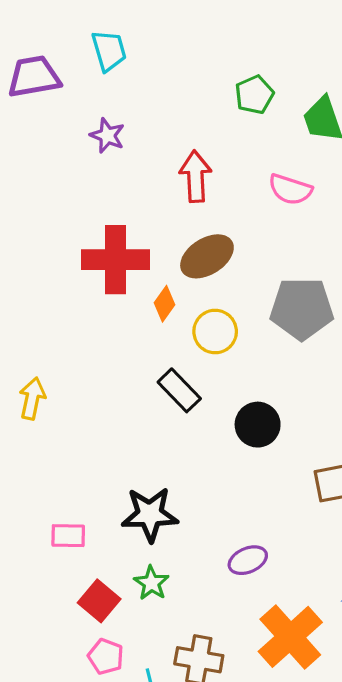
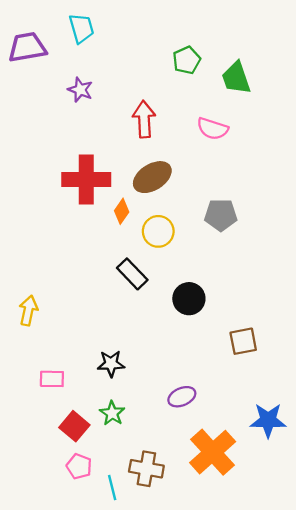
gray pentagon: (302, 309) -> (221, 215), size x0.7
yellow arrow: (32, 398) -> (28, 311), moved
black star: (150, 514) -> (111, 364), size x0.7

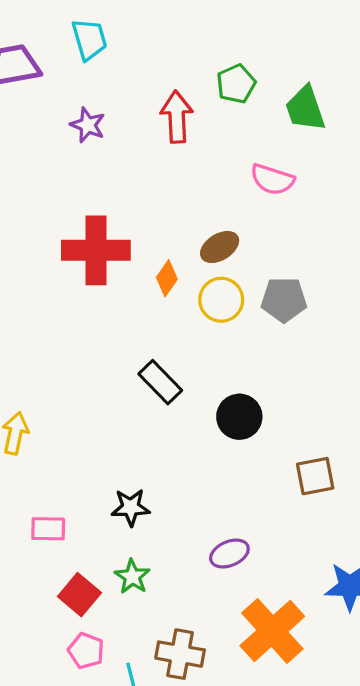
red arrow: (144, 119) -> (177, 117), moved
brown ellipse: (152, 177) -> (220, 247), moved, size x0.7
orange diamond: (122, 211) -> (167, 278), moved
yellow circle: (158, 231) -> (221, 300), moved

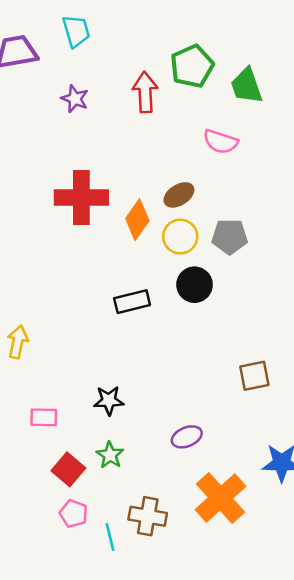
green pentagon: (236, 84) -> (192, 66), size x1.4
orange diamond: (167, 278) -> (137, 220), size x1.4
black rectangle: (160, 382) -> (132, 302), turned -60
black circle: (239, 417) -> (195, 285), moved

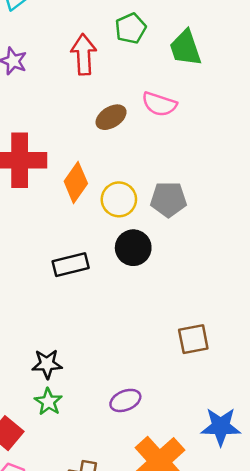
green pentagon: (192, 66) -> (131, 28), size x0.7
brown ellipse: (179, 195) -> (111, 117), moved
green star: (110, 455) -> (48, 402), moved

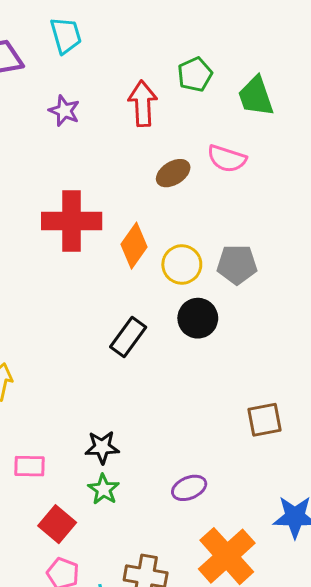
black rectangle: (71, 265) -> (128, 337), turned -40

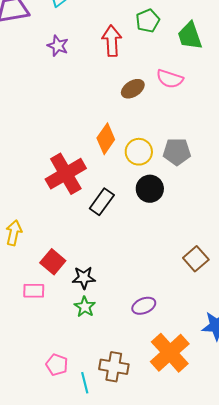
red cross: (72, 221) -> (66, 174), moved, turned -30
brown square: (265, 420) -> (196, 259), turned -30
red square: (57, 524) -> (53, 262), moved

